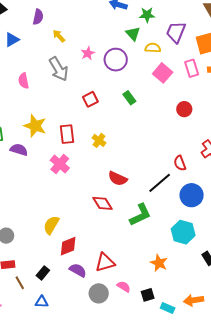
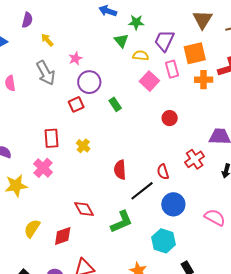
purple circle: (116, 60) -> (89, 82), moved
pink rectangle: (192, 68) -> (172, 69), moved
yellow star: (35, 126) -> (16, 186), moved, turned -30
red semicircle: (118, 179) -> (120, 170), moved, turned 60
red diamond: (68, 246) -> (63, 236), moved

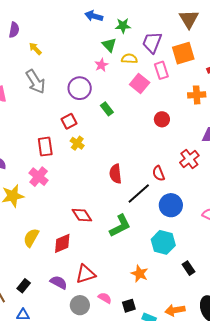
pink star: (75, 58) -> (101, 65), moved
orange cross: (204, 80) -> (197, 95), moved
red square: (76, 104) -> (69, 121), moved
yellow cross: (83, 146) -> (77, 143), moved

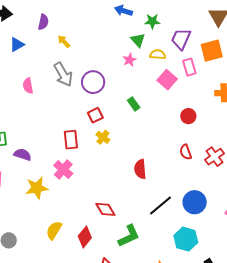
purple circle: (80, 88) -> (93, 82), moved
red semicircle: (159, 173) -> (186, 152), moved
black line: (139, 194) -> (160, 206), moved
green L-shape: (120, 226) -> (129, 236), moved
red diamond: (62, 243) -> (85, 237), turned -30

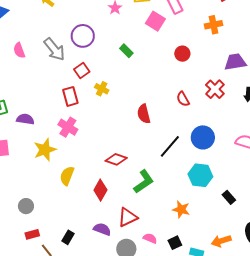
gray arrow: (63, 74) -> (54, 49), moved
red square: (95, 115) -> (82, 70), moved
red semicircle: (186, 152) -> (183, 99), moved
red diamond: (105, 209) -> (116, 159), turned -30
yellow semicircle: (54, 230) -> (67, 176), moved

